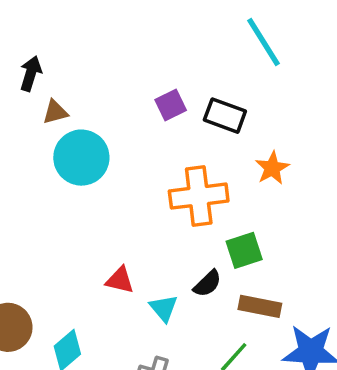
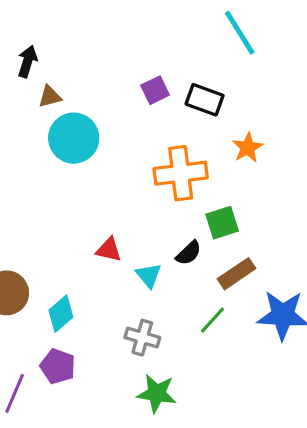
brown rectangle: (260, 306) -> (236, 274), turned -45

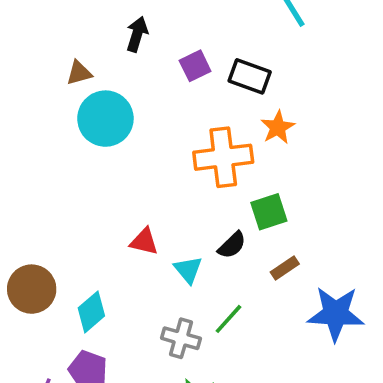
black arrow: (27, 61) -> (137, 34), moved
orange star: (248, 148) -> (278, 127), moved
brown rectangle: (236, 274) -> (285, 268), size x0.7
green line: (213, 320) -> (228, 319), moved

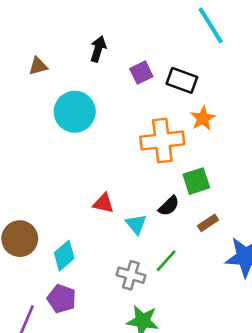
brown triangle: (79, 73) -> (38, 66), moved

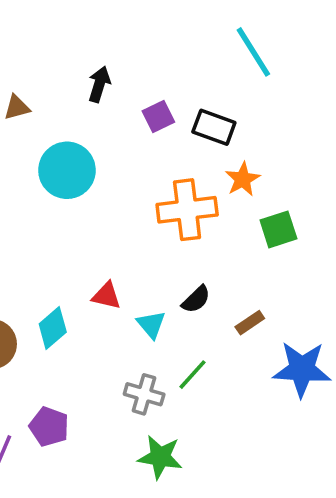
green square: (196, 181) -> (278, 229), moved
cyan diamond: (64, 256) -> (53, 328), moved

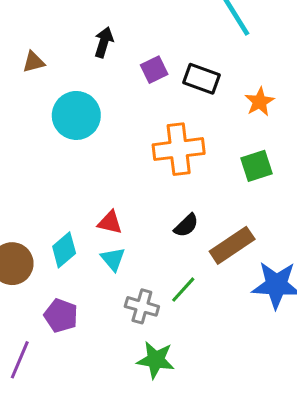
orange star: (243, 179) -> (260, 102), moved
brown rectangle: (250, 323) -> (232, 245), size x1.8
cyan triangle: (151, 324) -> (113, 259), moved
purple pentagon: (49, 427) -> (61, 316), moved

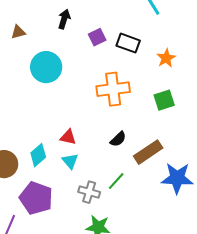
purple pentagon: (61, 316) -> (36, 198), size x1.5

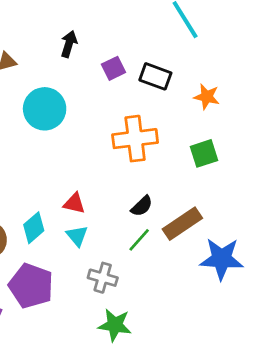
orange star: (166, 58) -> (207, 97), turned -30
green line: (116, 181) -> (139, 240), moved

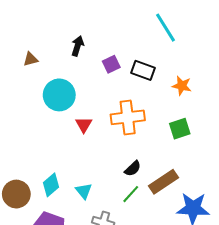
red triangle: (74, 203) -> (84, 125), moved, turned 48

